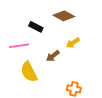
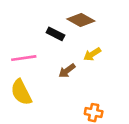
black rectangle: (36, 27) -> (55, 34), moved
yellow semicircle: (29, 72) -> (21, 92), moved

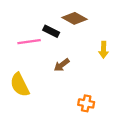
yellow arrow: (92, 54) -> (104, 50), moved, turned -56
pink line: (24, 58) -> (29, 42), moved

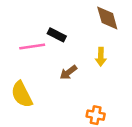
brown diamond: (74, 18) -> (107, 18), moved, turned 45
yellow arrow: (104, 50) -> (101, 57), moved

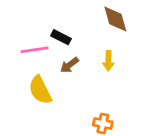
brown arrow: (68, 72) -> (69, 65), moved
yellow semicircle: (22, 94) -> (40, 90), moved

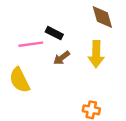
yellow arrow: (108, 61) -> (96, 54), size x1.5
yellow semicircle: (40, 90) -> (20, 80), moved

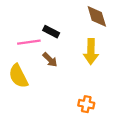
brown arrow: (62, 58) -> (50, 60), moved, turned -98

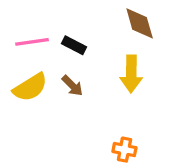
pink line: (29, 42) -> (32, 42), moved
yellow semicircle: (18, 76) -> (30, 87), moved, turned -95

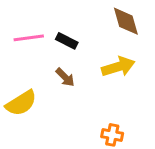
yellow arrow: (131, 74) -> (118, 67), turned -108
yellow semicircle: (30, 87) -> (21, 103), moved

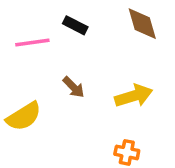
black rectangle: (67, 41) -> (75, 25), moved
yellow arrow: (118, 67) -> (134, 96), moved

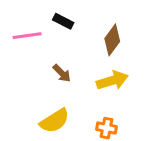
brown diamond: (142, 24) -> (112, 40), moved, turned 52
yellow semicircle: (24, 116) -> (55, 121), moved

